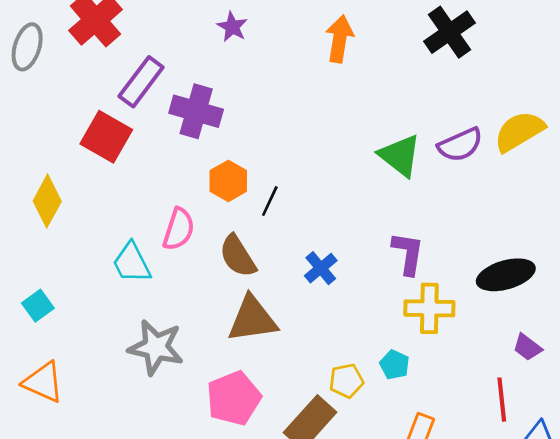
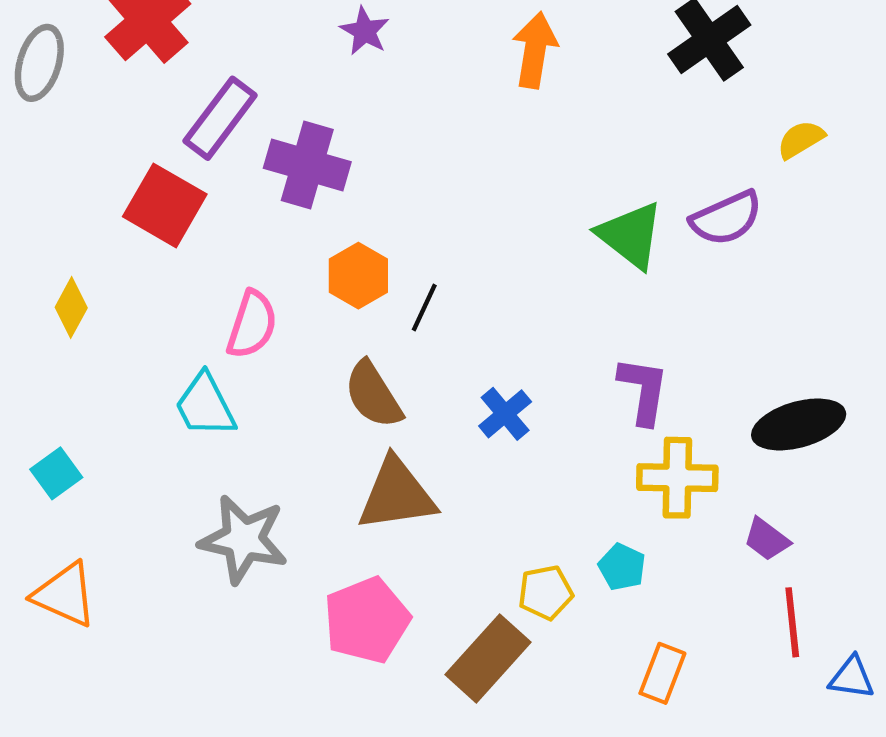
yellow semicircle: (519, 131) -> (801, 139), moved, size x0.6
yellow diamond: (47, 201) -> (71, 308), size x0.7
pink semicircle: (179, 229) -> (252, 325), moved
purple trapezoid: (527, 347) -> (767, 539), moved

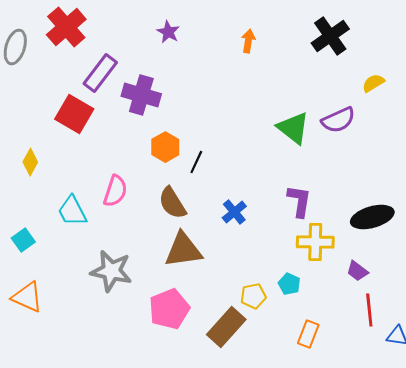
orange arrow: (535, 50) -> (248, 41), size x0.7
pink semicircle: (252, 325) -> (115, 191), moved
cyan trapezoid: (205, 405) -> (72, 211), moved

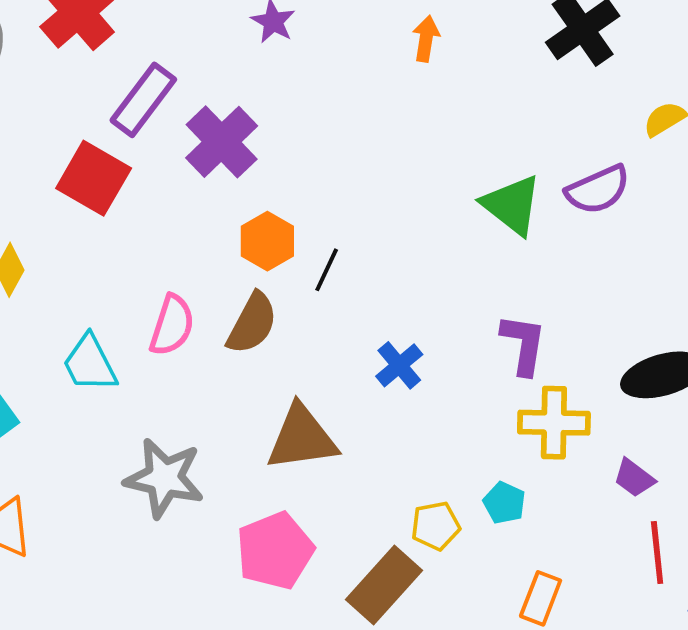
purple cross: (141, 95) -> (222, 142), turned 30
brown semicircle: (172, 203) -> (252, 323), moved, turned -120

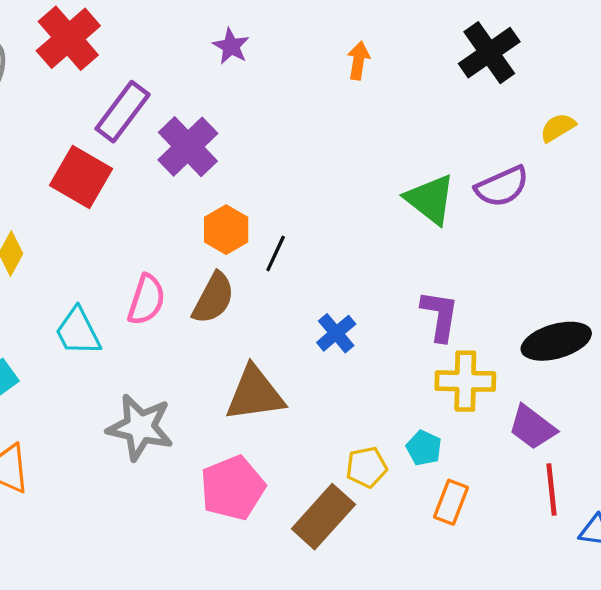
purple trapezoid: (634, 478) -> (532, 427), size x1.4
orange rectangle: (541, 598) -> (451, 502), moved

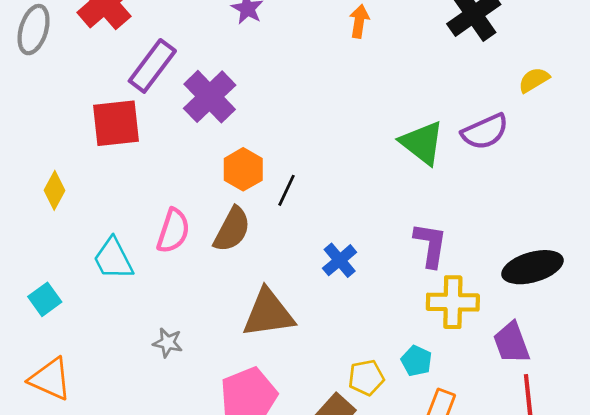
red square: (81, 177) -> (116, 123), turned -36
gray star: (140, 427) -> (168, 343), size x0.5
purple trapezoid: (532, 427) -> (511, 343), turned 33

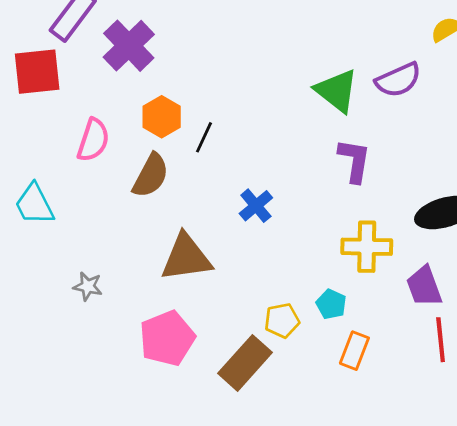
pink semicircle: (173, 231) -> (93, 140), moved
purple L-shape: (430, 245) -> (354, 161), moved

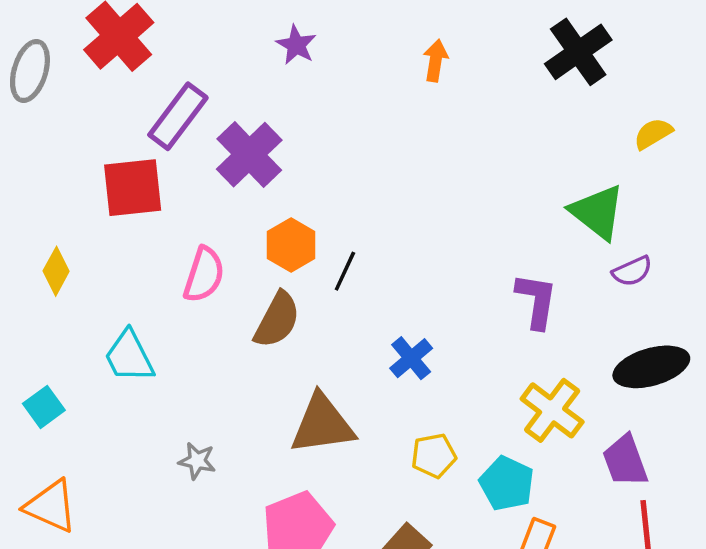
purple semicircle: (398, 80) -> (632, 271), moved, size x0.7
green triangle: (337, 91) -> (597, 212), moved
yellow cross: (367, 247) -> (552, 410), turned 36
cyan pentagon: (331, 304) -> (507, 483), size x1.4
yellow pentagon: (282, 321) -> (434, 456), moved

